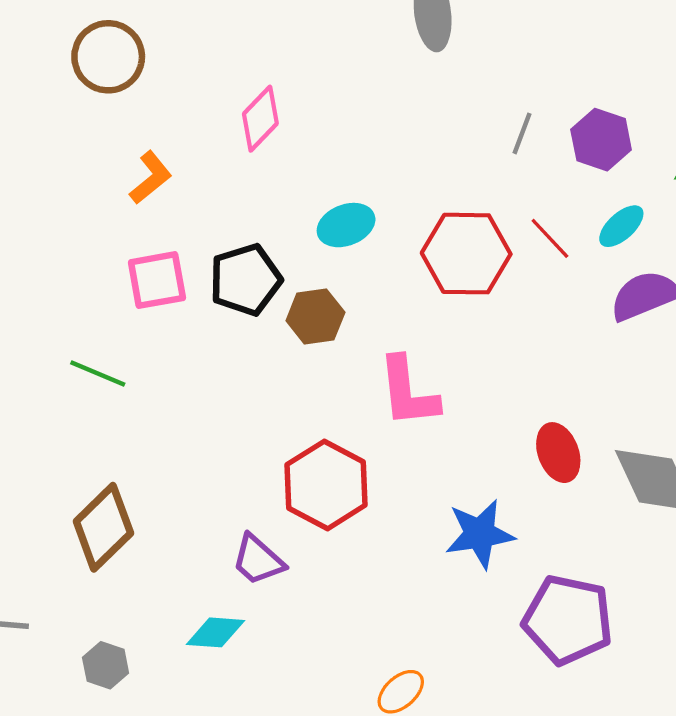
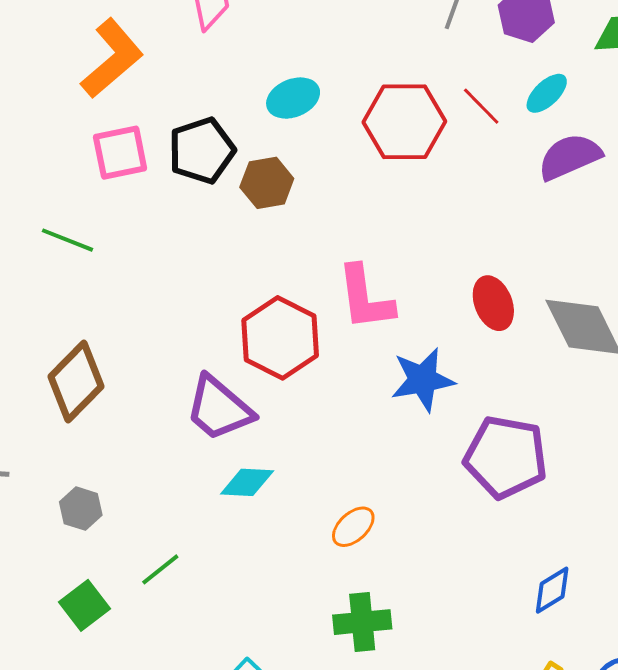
orange L-shape: (151, 178) -> (112, 58), size x1.6
pink L-shape: (408, 392) -> (365, 298), moved
purple trapezoid: (258, 560) -> (219, 408), size x1.4
cyan diamond: (215, 632) -> (247, 482), moved

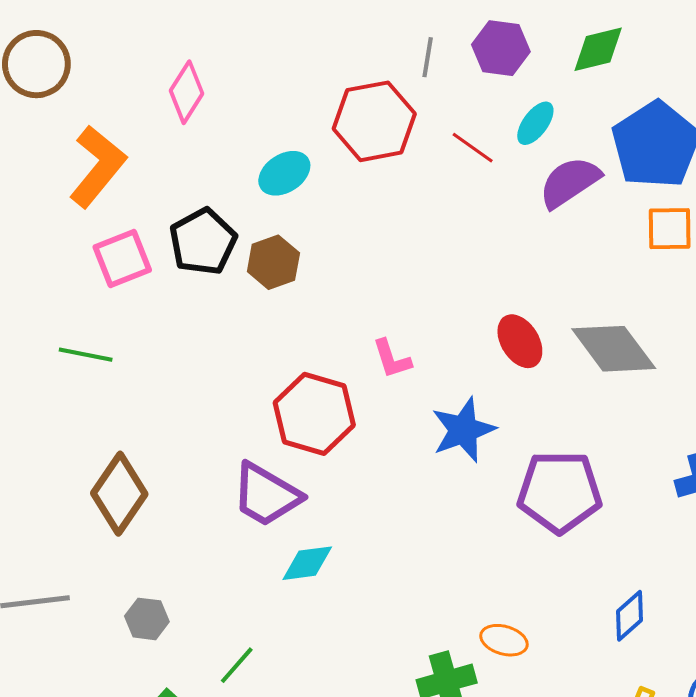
red hexagon: (404, 122) -> (374, 121), moved
pink L-shape: (365, 298) -> (392, 359), size x0.6
orange ellipse: (353, 527) -> (504, 640), moved, turned 69

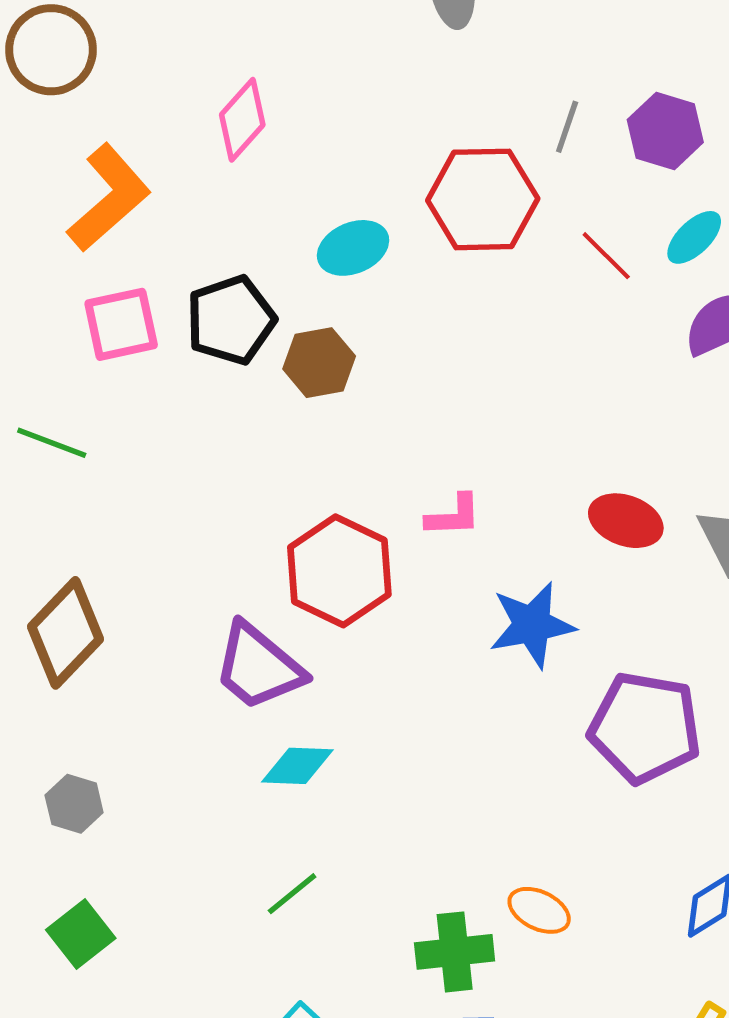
red ellipse: (520, 341) -> (626, 521), turned -48
pink L-shape: (392, 359) -> (453, 516), turned -84
green line: (237, 665) -> (292, 894), moved

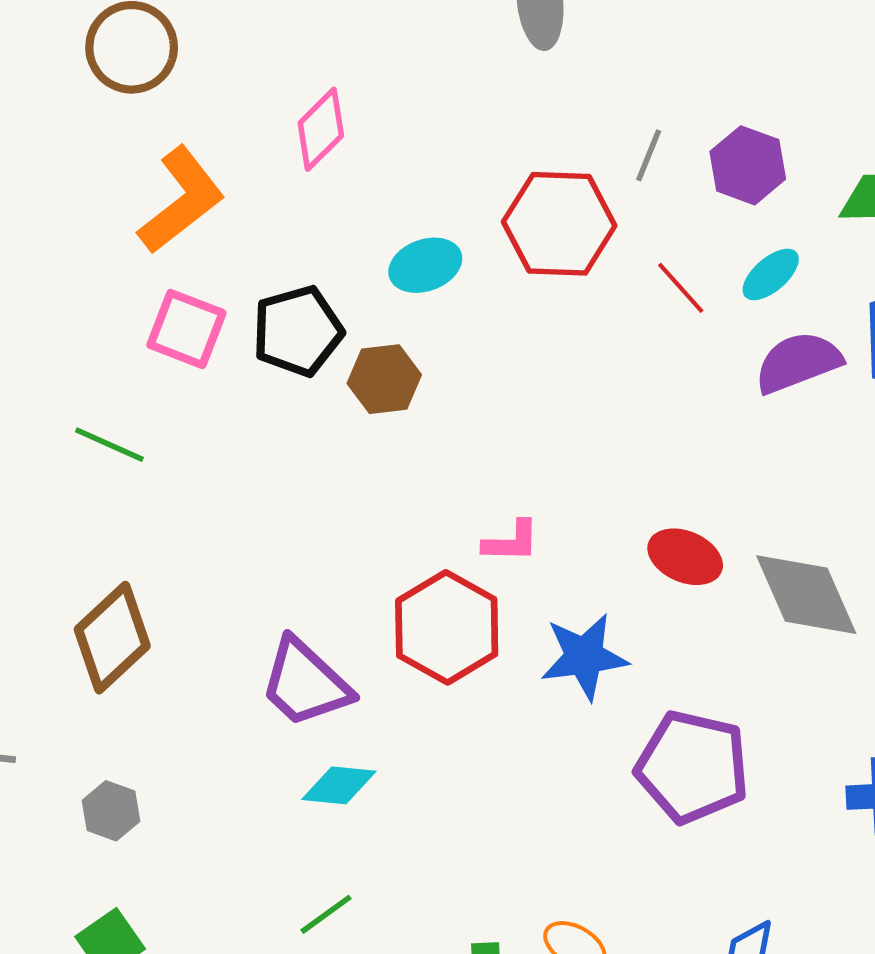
pink square: (121, 324) -> (186, 329), turned 30
red hexagon: (339, 571) -> (447, 627), moved

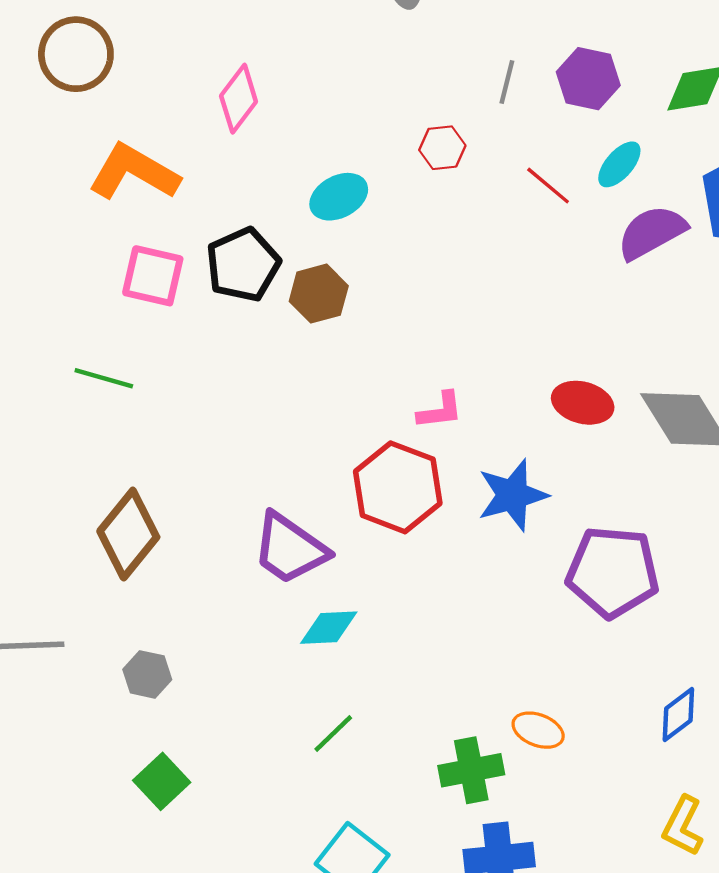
orange L-shape: (181, 200) -> (134, 172), turned -104
red hexagon: (559, 224) -> (442, 148), size x0.5

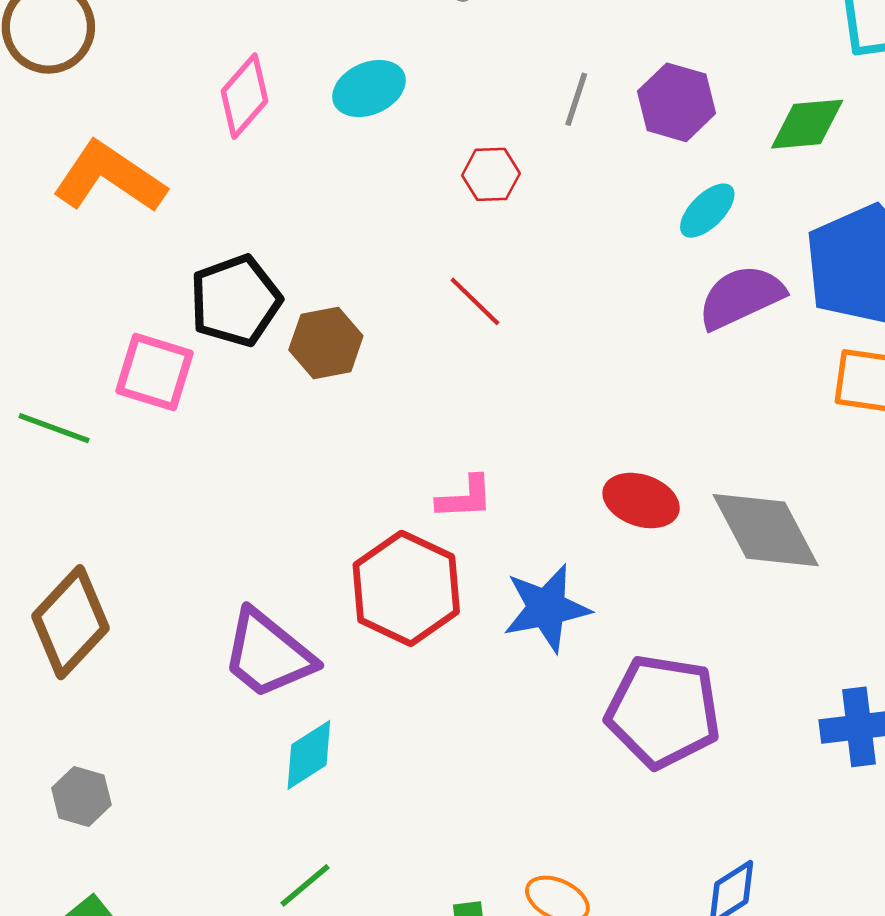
red line: (548, 186) -> (475, 301), moved
cyan ellipse: (339, 197) -> (369, 89), moved
pink square: (153, 276) -> (155, 372), moved
cyan diamond: (329, 628) -> (309, 755), turned -34

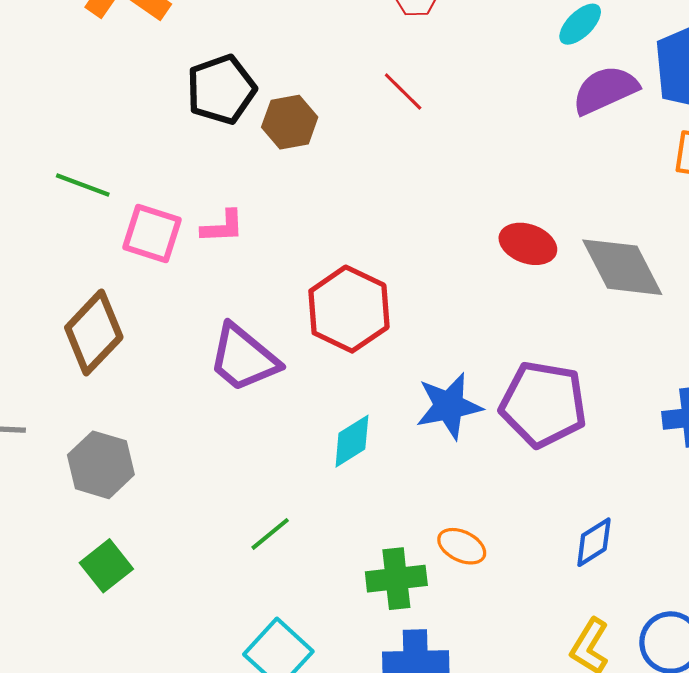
pink square: (155, 372) -> (152, 234), moved
pink L-shape: (465, 498) -> (223, 227), moved
blue star: (547, 608) -> (449, 406), moved
cyan diamond: (309, 755) -> (352, 441), moved
gray hexagon: (81, 796) -> (101, 465), size x1.5

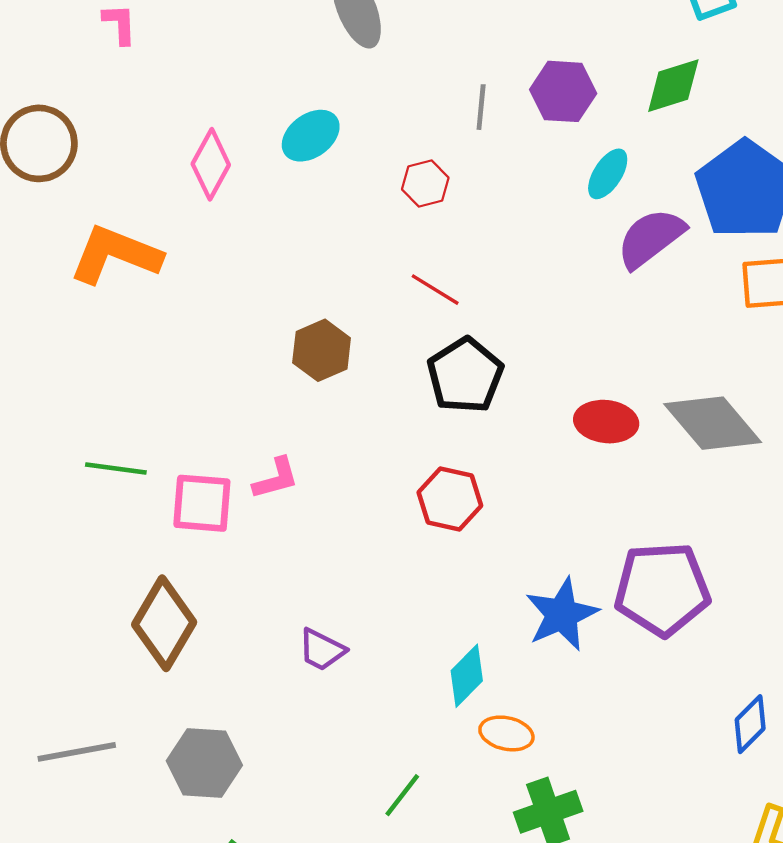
black pentagon: (221, 89) -> (465, 375), moved
red hexagon: (349, 309) -> (450, 499), moved, size x0.7
purple trapezoid: (243, 358) -> (322, 650), moved, size x0.6
orange ellipse: (462, 546) -> (506, 733), moved

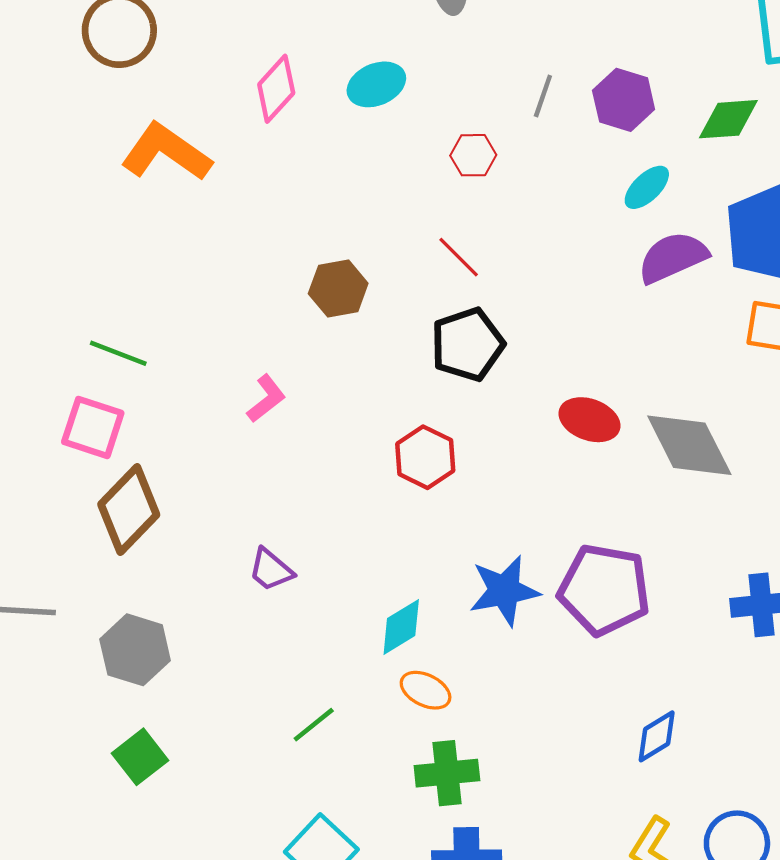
pink L-shape: (276, 478) -> (266, 399), turned -36
pink square: (202, 503) -> (93, 427), moved

